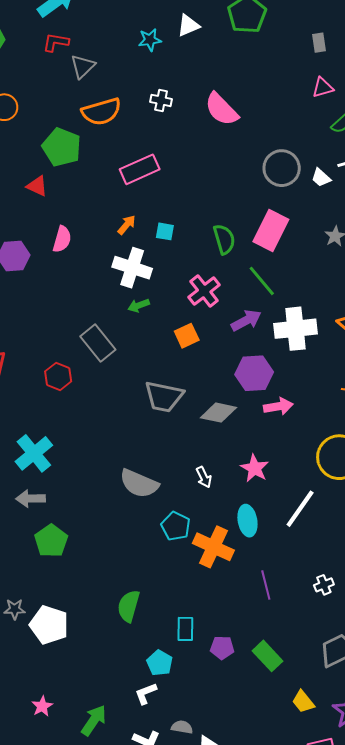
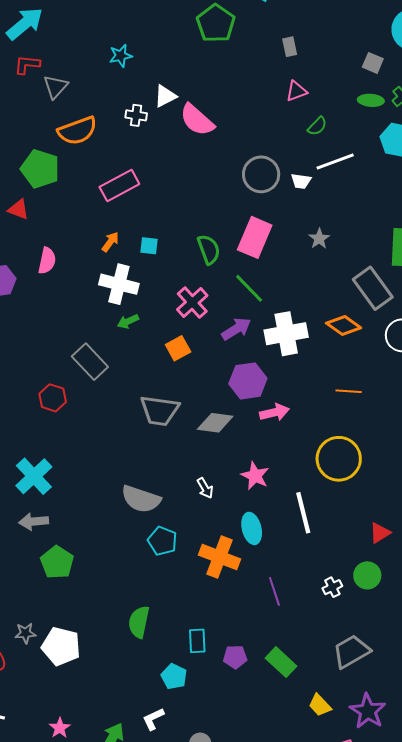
white triangle: (188, 25) -> (165, 96), moved
white trapezoid: (321, 178) -> (301, 181), turned -30
white line: (300, 509) -> (303, 513), turned -45
cyan pentagon: (176, 526) -> (162, 541), moved
white L-shape: (146, 693) -> (153, 719), moved

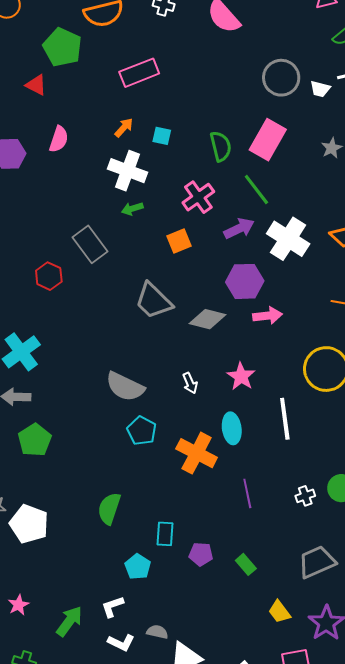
white cross: (286, 334) -> (288, 239), turned 36
gray trapezoid: (160, 411) -> (154, 301), turned 30
green rectangle: (281, 662) -> (246, 564), size x0.7

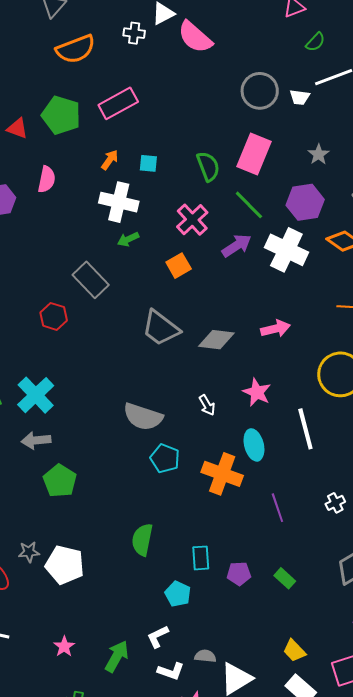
green pentagon: (62, 47) -> (61, 115), moved
purple hexagon: (245, 281) -> (305, 202), moved
yellow trapezoid: (279, 612) -> (294, 651), moved

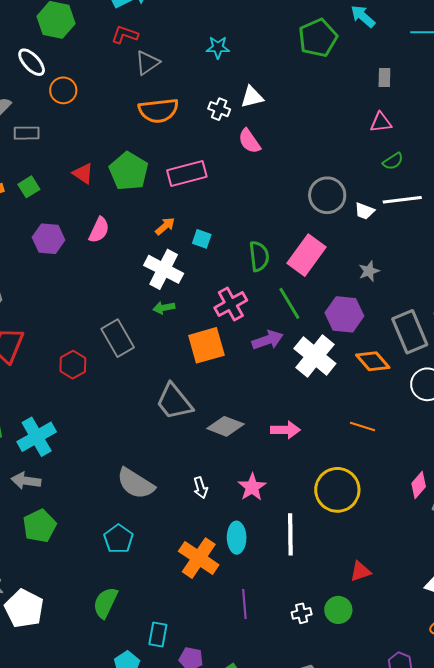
pink semicircle: (195, 37) -> (249, 141), moved, size x0.7
orange square: (179, 266) -> (206, 345), size x1.5
cyan pentagon: (165, 458) -> (118, 539), moved

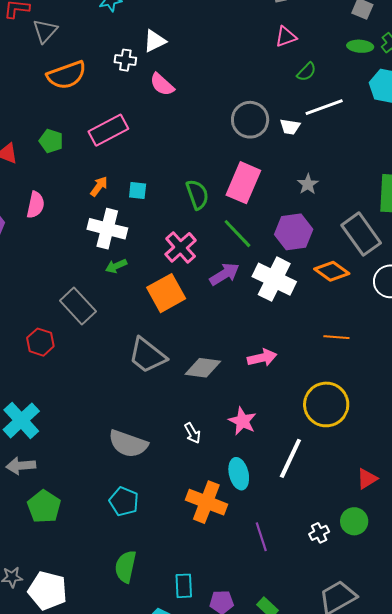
green pentagon: (129, 171) -> (51, 141), size x0.6
white line: (290, 534) -> (290, 458), turned 39

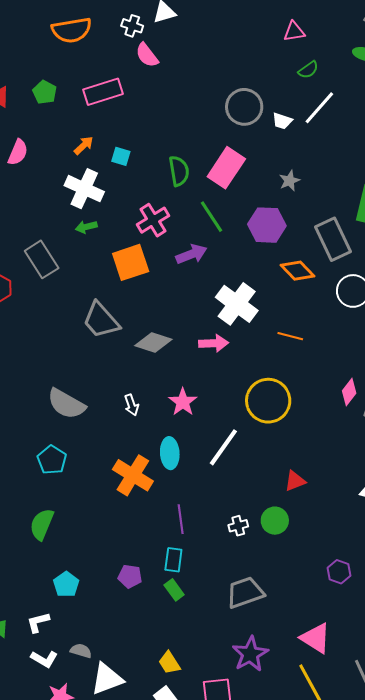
pink semicircle: (162, 84) -> (147, 55), moved
white line: (324, 107) -> (319, 108), turned -39
white cross: (274, 279) -> (237, 304), moved
cyan rectangle: (184, 586) -> (173, 560), moved

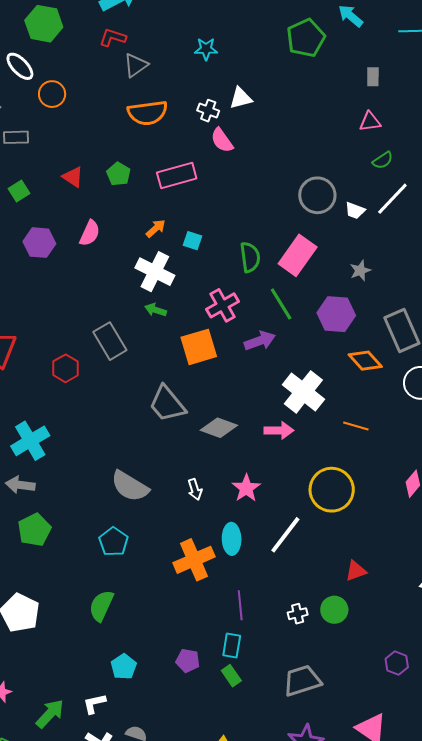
green arrow: (86, 227) -> (156, 310), turned 30
orange cross: (133, 475) -> (194, 560), turned 33

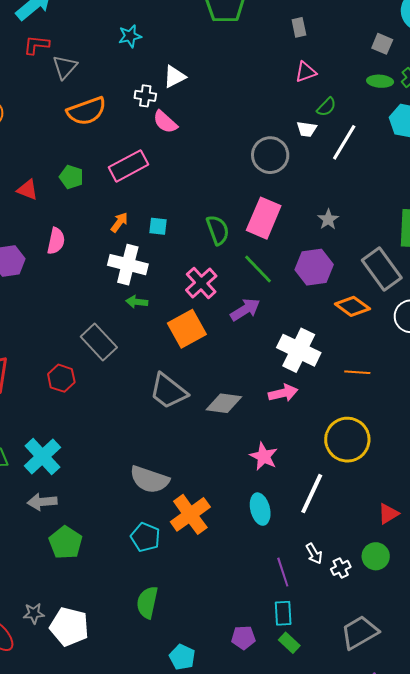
white trapezoid: (355, 211) -> (307, 129), moved
white arrow: (195, 489) -> (314, 554), moved
orange cross: (194, 560) -> (190, 514), moved

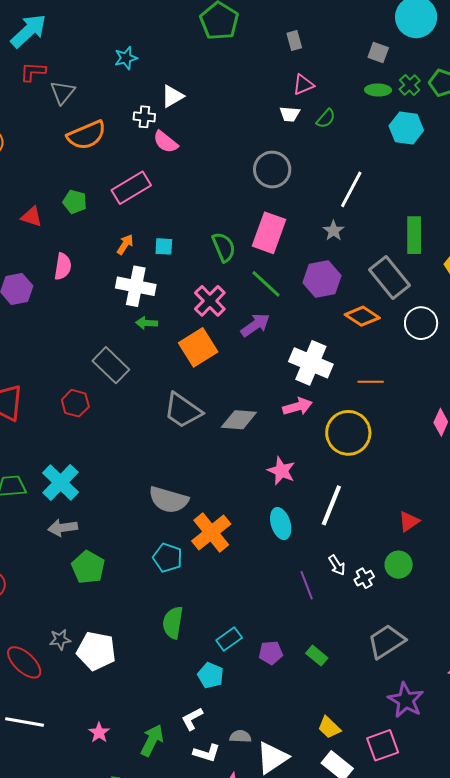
white trapezoid: (307, 129) -> (290, 114), moved
white line: (344, 142) -> (351, 189), moved
yellow circle: (347, 440) -> (348, 433), moved
cyan rectangle: (283, 613) -> (229, 639), moved, turned 60

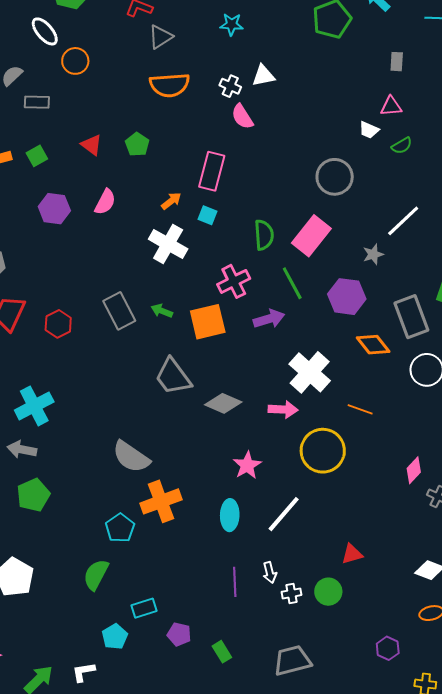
pink rectangle: (131, 188) -> (212, 171), moved, turned -63
green arrow: (147, 323) -> (162, 311), moved
red hexagon: (75, 403) -> (58, 324), moved
cyan pentagon: (168, 558) -> (120, 528), moved

